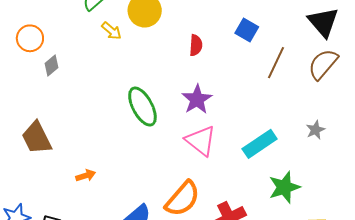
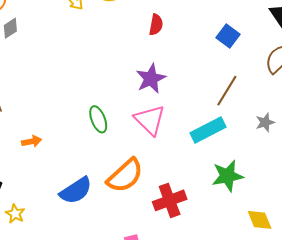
blue square: (247, 30) -> (228, 36), moved
brown line: (276, 63) -> (227, 91), moved
green ellipse: (142, 106) -> (98, 119), moved, size x0.7

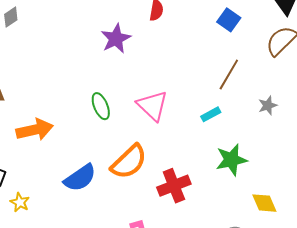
purple star: (151, 79) -> (116, 39), moved
cyan rectangle: (208, 130) -> (211, 114), size x0.6
orange arrow: (32, 141) -> (35, 130), size x1.8

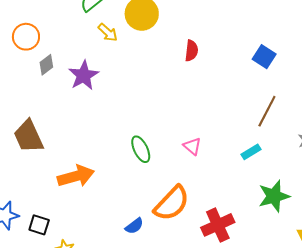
purple star: (116, 39) -> (84, 75), moved
pink triangle: (152, 106) -> (192, 146), size x0.6
blue semicircle: (80, 178) -> (134, 226), moved, size x0.6

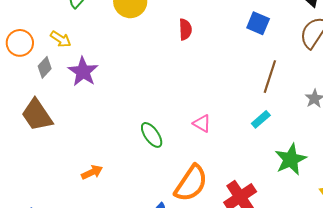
yellow arrow: (108, 33) -> (61, 39), moved
brown trapezoid: (28, 136) -> (37, 115), moved
orange arrow: (76, 176) -> (92, 172), size x0.6

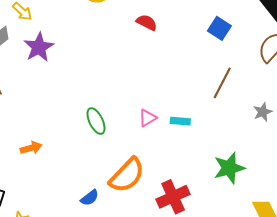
red semicircle: (185, 29) -> (147, 22), turned -70
cyan rectangle: (261, 119) -> (180, 121), moved, turned 36
pink triangle: (202, 123) -> (148, 118), turned 48

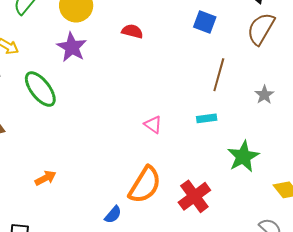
purple star: (39, 47) -> (72, 47), moved
pink triangle: (148, 118) -> (153, 125), turned -42
green ellipse: (96, 121) -> (40, 89), moved, size x1.4
cyan rectangle: (180, 121) -> (207, 118), moved

